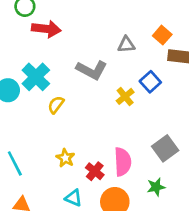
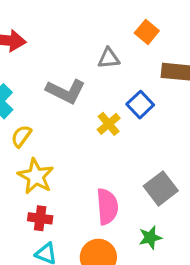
orange square: (162, 35) -> (147, 32), moved
yellow star: (65, 158) -> (36, 176), moved, size x1.5
red cross: (95, 171) -> (40, 218), moved, turned -30

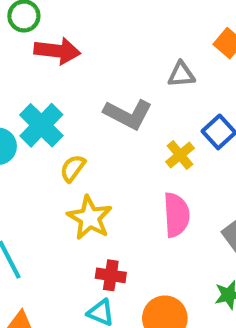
pink semicircle: (107, 207) -> (176, 215), moved
red cross: (40, 218) -> (111, 275), moved

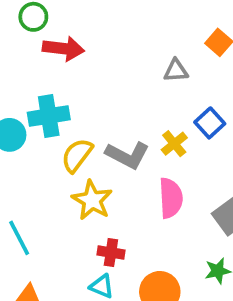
gray L-shape: (128, 114) -> (127, 155), moved
cyan cross: (41, 125) -> (49, 116), turned 36
yellow semicircle: (73, 168) -> (77, 155), size x1.4

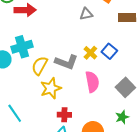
blue square: (210, 123) -> (109, 51), moved
yellow star: (92, 200) -> (51, 88), turned 30

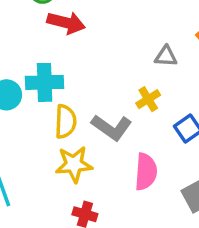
yellow cross: (90, 53) -> (148, 99), moved
yellow semicircle: (40, 66) -> (66, 122), turned 138

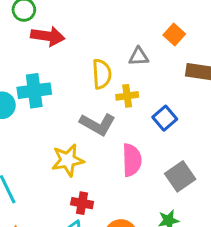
yellow cross: (148, 99) -> (127, 96), turned 30
yellow semicircle: (66, 122) -> (102, 74), moved

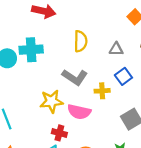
gray triangle: (139, 57) -> (116, 49), moved
yellow cross: (127, 96) -> (102, 91), moved
pink semicircle: (132, 160) -> (79, 112), moved, turned 100

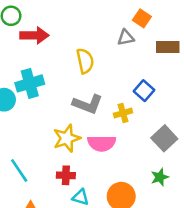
gray triangle: (116, 49) -> (126, 38), moved
red cross: (59, 133) -> (66, 175), moved

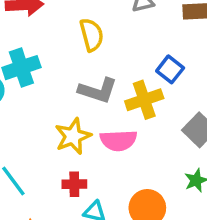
yellow cross: (123, 113) -> (144, 100), size x1.5

